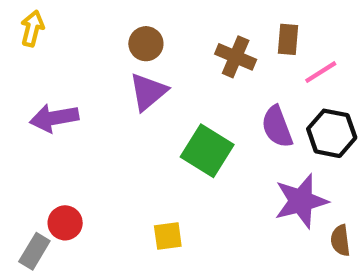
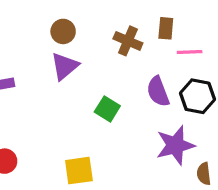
pink line: (321, 72) -> (190, 52), turned 30
green square: (207, 151) -> (107, 109), size x0.7
yellow square: (168, 236) -> (79, 171), size x1.4

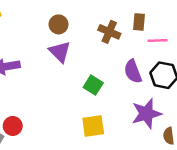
purple triangle: (65, 66) -> (60, 52), turned -35
yellow square: (79, 171) -> (93, 126), moved

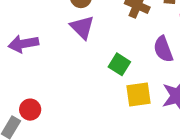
yellow square: (93, 126) -> (139, 94), moved

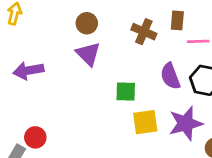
green square: (119, 64) -> (126, 91), turned -30

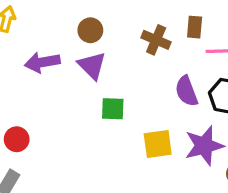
purple arrow: (28, 71) -> (42, 62), moved
green square: (126, 91) -> (113, 109), moved
red circle: (35, 137) -> (17, 139), moved

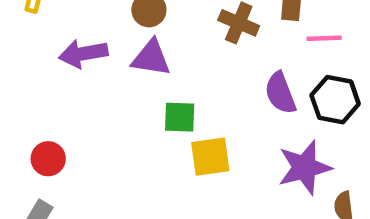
purple triangle: (92, 66) -> (151, 58), turned -36
yellow square: (158, 144) -> (210, 157), moved

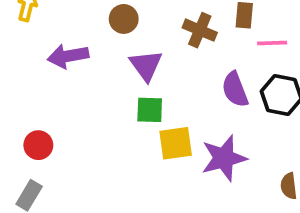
purple triangle: (151, 58) -> (146, 65), moved, turned 45
purple star: (304, 167) -> (224, 158), moved

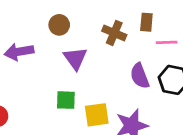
green square: (150, 110) -> (66, 100), moved

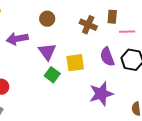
purple triangle: (75, 58) -> (47, 52), moved
green square: (66, 100) -> (52, 75), turned 35
yellow square: (97, 115) -> (75, 63), moved

